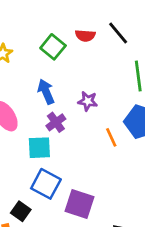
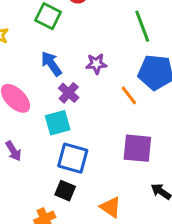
purple square: (80, 204) -> (137, 148), moved
black square: (21, 211) -> (65, 191), moved

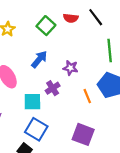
blue arrow: (51, 64) -> (39, 59), turned 60
purple cross: (69, 93) -> (53, 88), moved

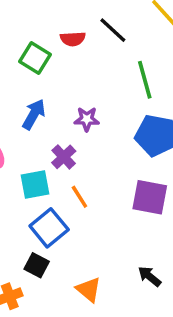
orange line: (87, 96) -> (79, 197), moved
blue square: (36, 129) -> (49, 228), turned 30
purple square: (83, 134) -> (150, 197), moved

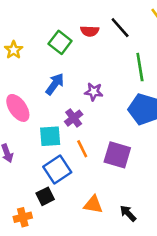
purple square: (150, 197) -> (117, 155), moved
black square: (37, 265) -> (45, 196), turned 30
orange triangle: (89, 289) -> (93, 205), moved, turned -36

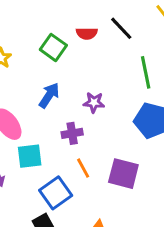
purple cross: (74, 118) -> (72, 133), turned 30
cyan square: (50, 136) -> (30, 156), moved

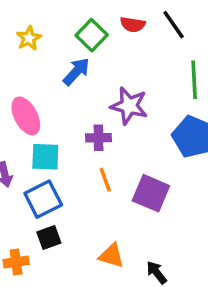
blue arrow: (49, 95) -> (76, 72), moved
purple star: (94, 102) -> (129, 106), size x1.5
blue square: (56, 193) -> (43, 199), moved

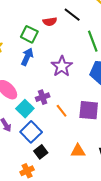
purple star: (129, 106) -> (62, 66), turned -30
purple cross: (98, 138) -> (43, 97), moved
cyan square: (45, 157) -> (25, 109), turned -30

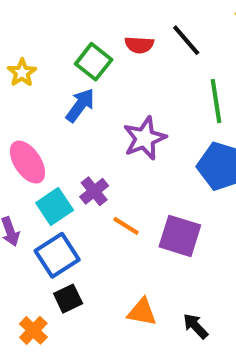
purple cross: (43, 97) -> (94, 191), turned -32
orange line: (62, 111) -> (126, 226), turned -32
orange cross: (27, 171) -> (33, 330), turned -32

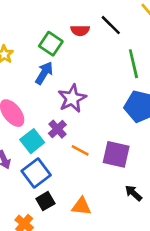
purple star: (145, 138) -> (72, 98), moved
orange triangle: (142, 312) -> (81, 206), moved
black arrow: (195, 326) -> (133, 193), moved

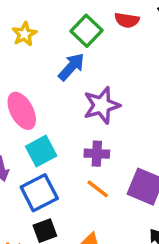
purple cross: (57, 129) -> (97, 154), moved, turned 36
orange line: (80, 150) -> (98, 189), moved

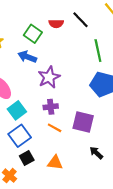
blue arrow: (71, 67) -> (27, 57), turned -102

